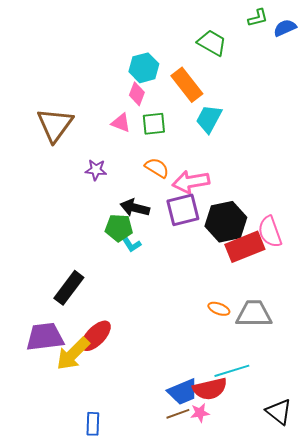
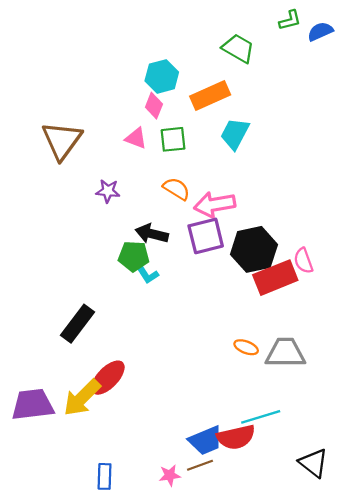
orange rectangle: (187, 85) -> (210, 96), turned -76
pink semicircle: (270, 232) -> (303, 261), size x0.7
purple trapezoid: (45, 337) -> (33, 405), moved
pink star: (200, 413) -> (170, 475), moved

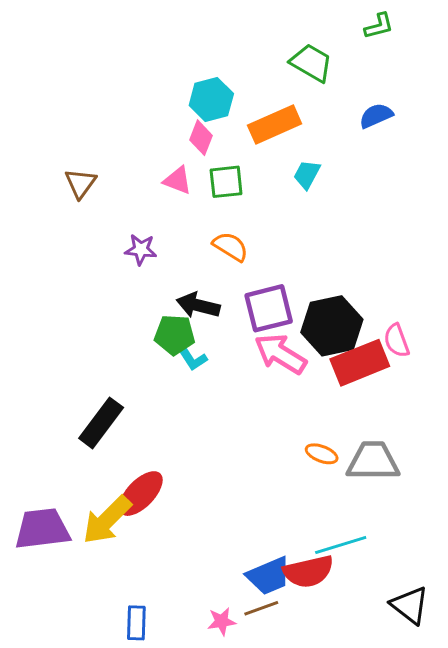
blue semicircle: (320, 31) -> (376, 116), moved
cyan trapezoid: (235, 134) -> (307, 174), size x0.7
brown triangle: (62, 140) -> (80, 183), size x0.6
pink arrow: (215, 205) -> (280, 354), moved, turned 42

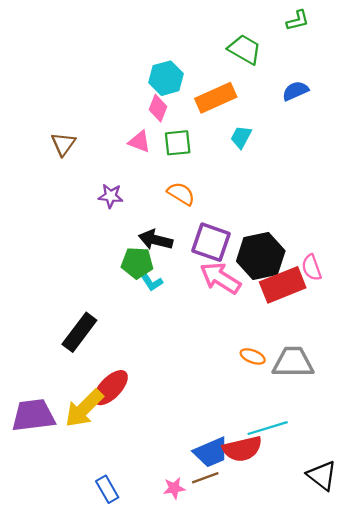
purple square: (269, 308) -> (211, 242), turned 33
blue rectangle: (136, 623) -> (107, 489), turned -32

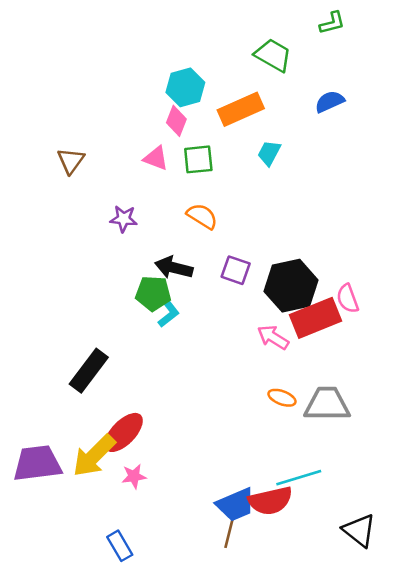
purple square: (211, 242) -> (236, 270), size x0.7
pink arrow: (220, 278) -> (273, 337), moved, size x0.7
cyan L-shape: (151, 281) -> (169, 314), turned -95
brown line: (205, 478) -> (229, 533), turned -56
pink star: (174, 488) -> (134, 476), moved

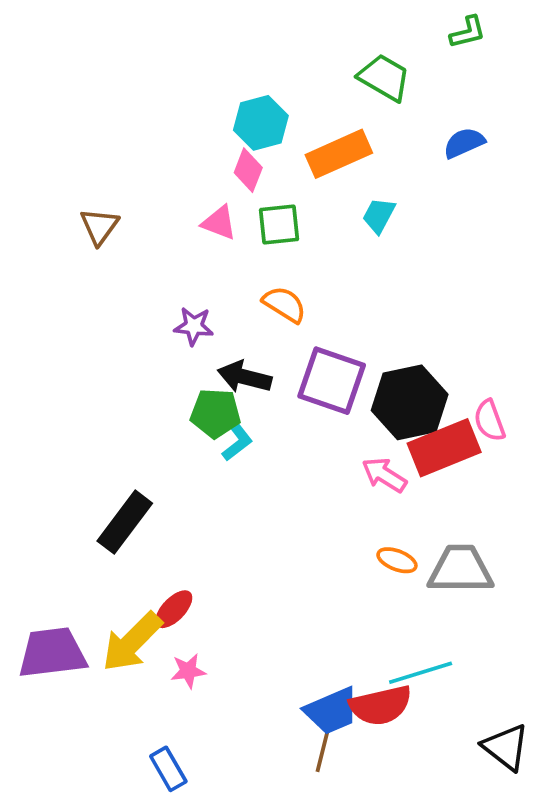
purple star: (124, 219) -> (194, 326), moved
purple square: (236, 270) -> (332, 381), size x1.6
red ellipse: (124, 432) -> (174, 609), size x0.7

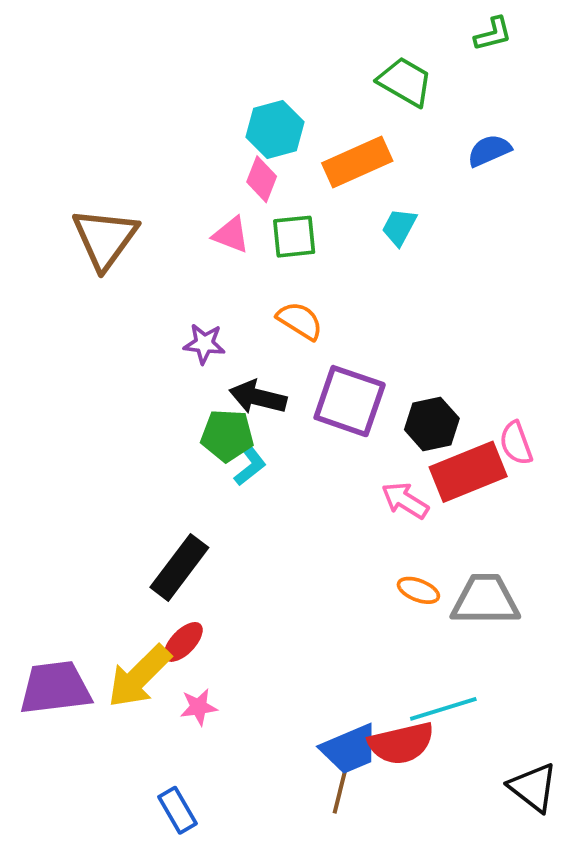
brown triangle: (99, 226) -> (105, 239), size x1.6
black hexagon: (410, 402) -> (432, 424), size x0.7
black rectangle: (125, 522) -> (179, 567), moved

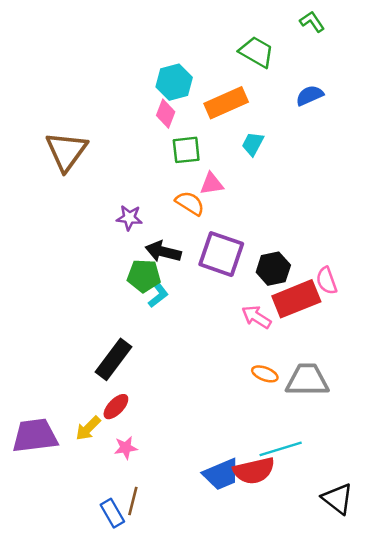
green L-shape: (493, 34) -> (312, 22), turned -110
pink triangle: (231, 235) -> (212, 184), moved, turned -30
yellow arrow: (139, 676) -> (88, 428), size x0.6
brown line: (340, 791) -> (133, 501), moved

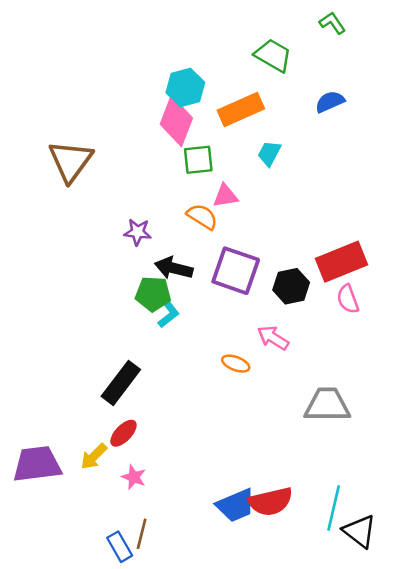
pink diamond: (166, 114) -> (176, 121), size x1.6
red rectangle: (296, 299) -> (341, 262), moved
orange ellipse: (265, 374) -> (236, 364), moved
pink star: (126, 448) -> (134, 477), turned 30
cyan line: (281, 449) -> (334, 508), moved, turned -60

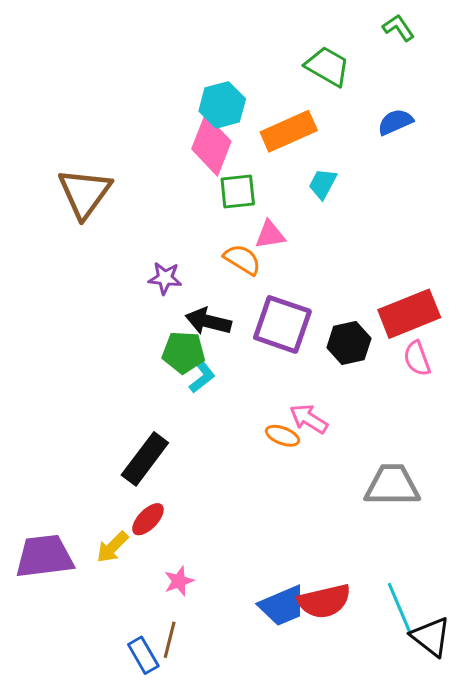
pink arrow: (273, 338) -> (309, 419), moved
pink star: (134, 477) -> (179, 581), moved, turned 30
cyan line: (334, 508) -> (400, 609), turned -36

